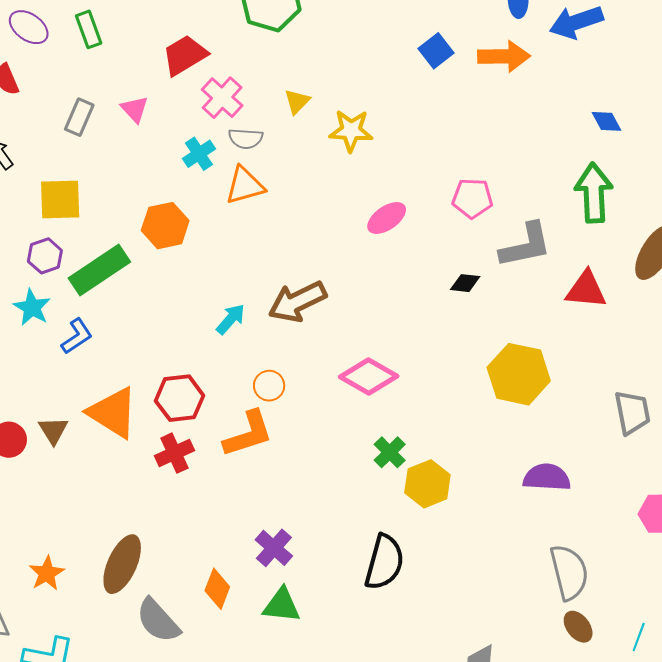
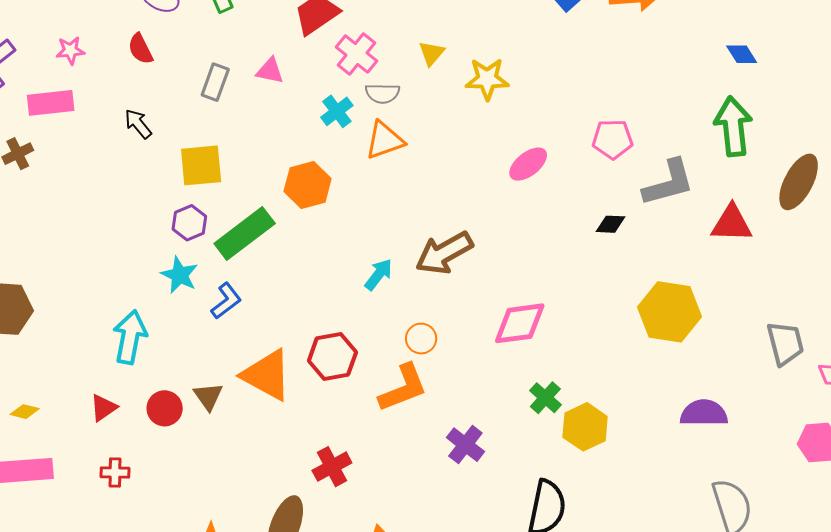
pink triangle: (135, 109) -> (270, 71), turned -32
pink diamond: (369, 376) -> (520, 323), turned -34
red cross: (174, 453) -> (332, 467), moved
purple cross: (274, 548) -> (465, 445), moved

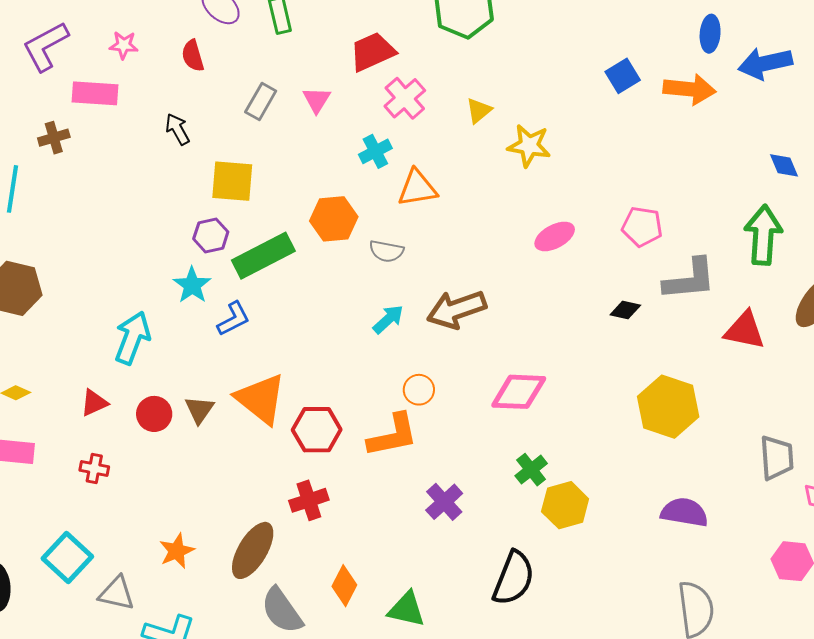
pink triangle: (270, 71) -> (317, 100), turned 40
gray semicircle: (382, 93) -> (386, 251), moved
red hexagon: (332, 357) -> (317, 430), moved

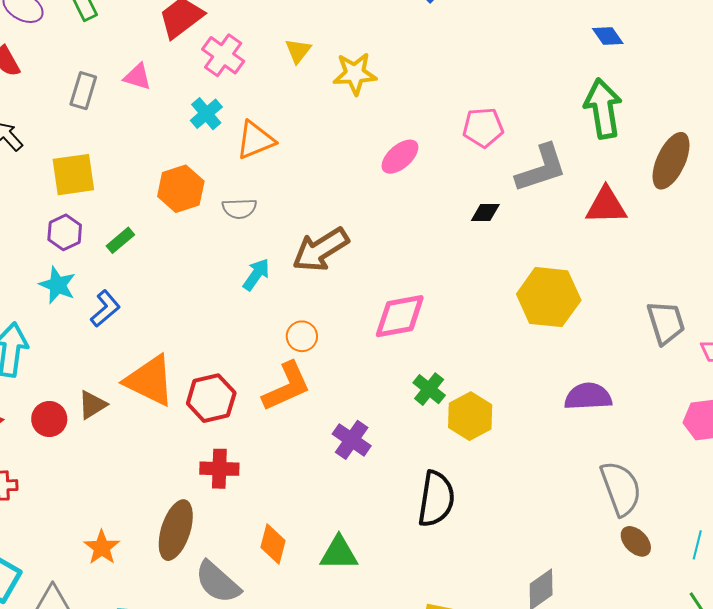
pink triangle: (317, 100) -> (137, 77), turned -32
green rectangle: (263, 256) -> (120, 240), size x0.5
brown triangle: (199, 410) -> (92, 405), turned 36
red cross: (309, 500) -> (219, 469), turned 33

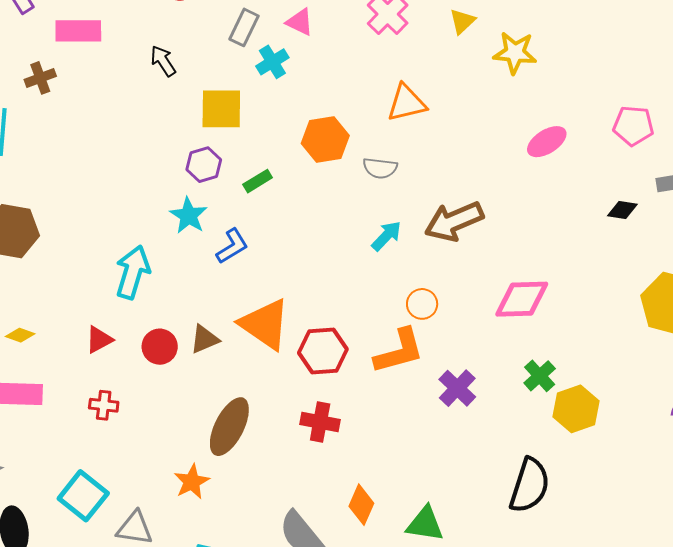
cyan cross: (206, 114) -> (272, 62), moved
purple cross: (352, 440) -> (457, 388), moved
brown ellipse: (176, 530) -> (229, 427), moved

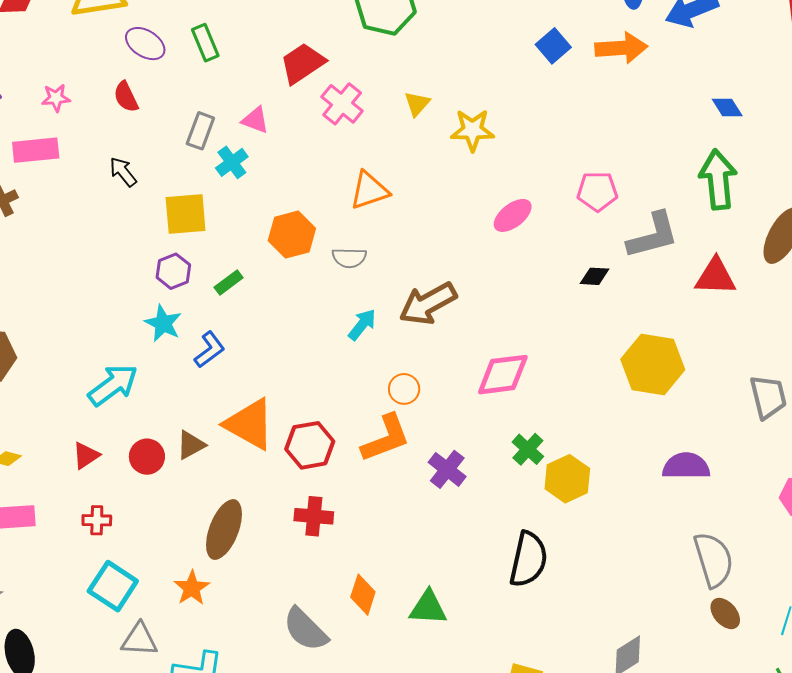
cyan arrow: (133, 272) -> (113, 385), turned 42
cyan square: (83, 496) -> (113, 586), moved

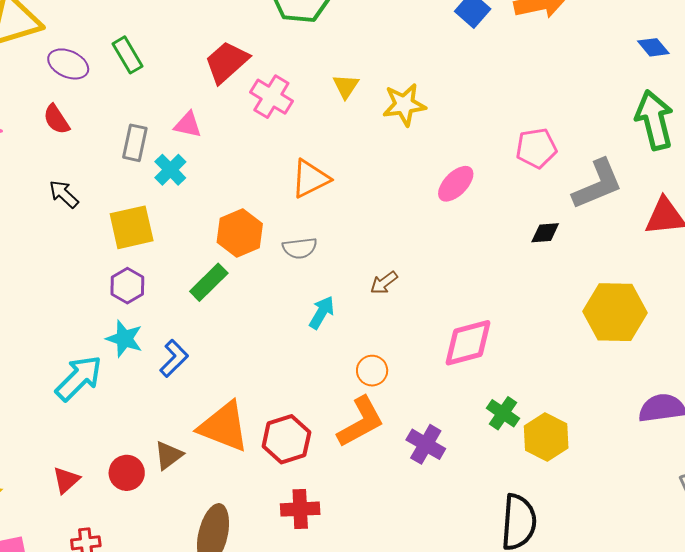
green rectangle: (229, 282) -> (209, 282), moved, size x1.4
brown arrow: (428, 304) -> (384, 283), size x0.5
cyan arrow: (113, 385) -> (79, 378), moved

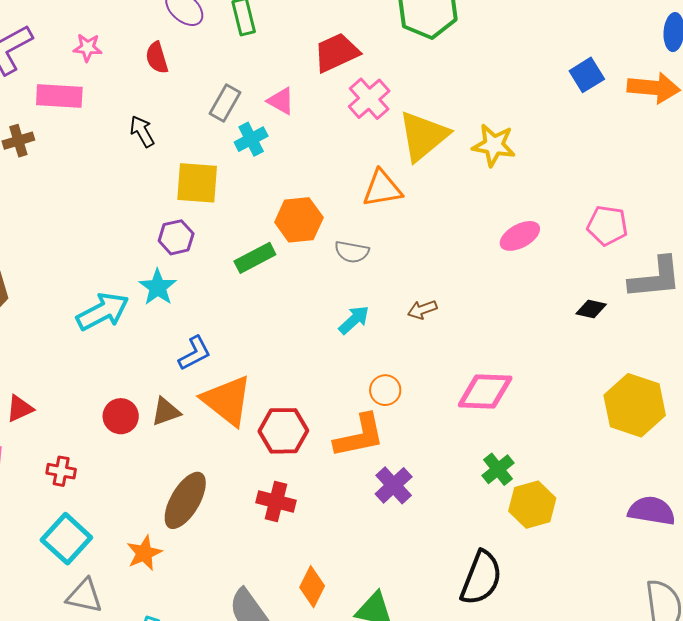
yellow triangle: (346, 86) -> (423, 136), moved, size x2.0
blue L-shape: (174, 358) -> (195, 353), moved
purple cross: (426, 444) -> (394, 485), moved
red triangle: (66, 480) -> (20, 409), moved

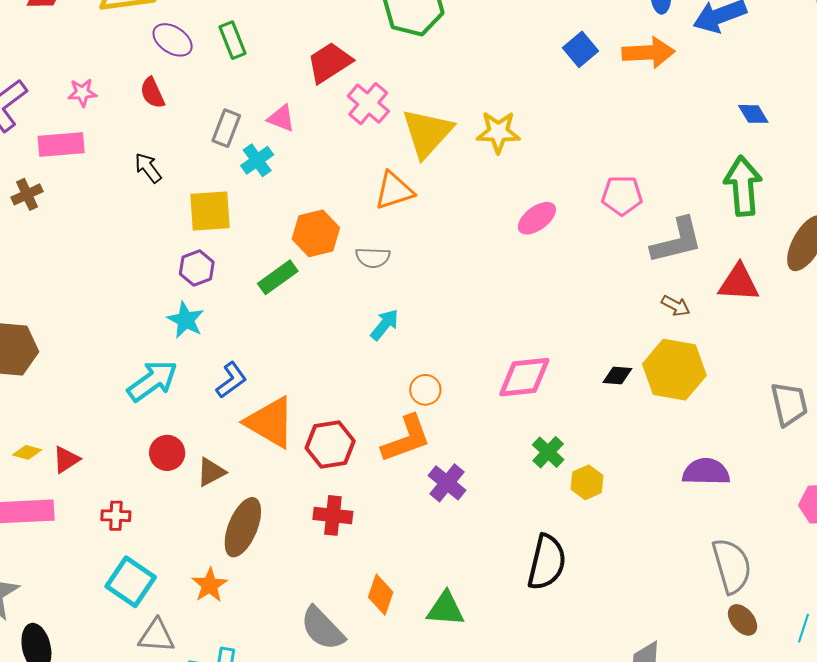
black diamond: (591, 309) -> (617, 375), moved
brown arrow: (422, 310) -> (676, 306), moved, turned -124
cyan arrow: (103, 312) -> (152, 381), moved
brown triangle: (166, 412) -> (211, 472), moved
yellow hexagon: (532, 505) -> (587, 482), size x0.7

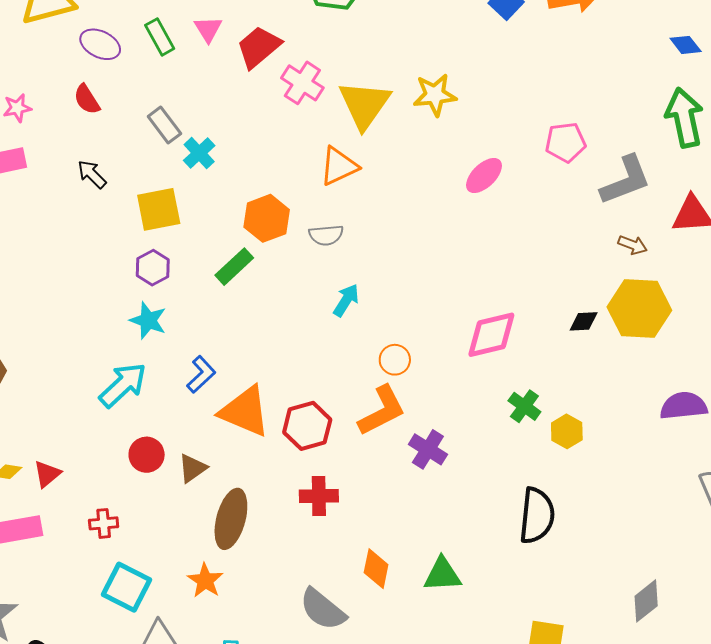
pink triangle: (281, 118) -> (208, 29), moved, turned 44
gray rectangle: (226, 128) -> (164, 125), turned -51

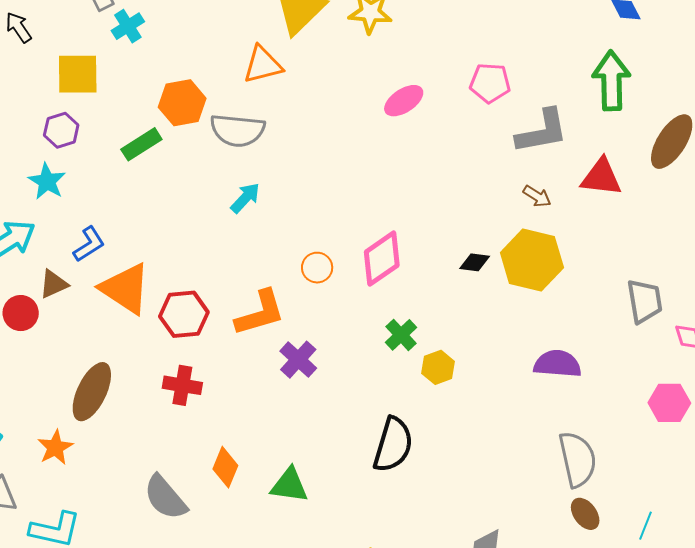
gray semicircle: (326, 235) -> (238, 130), size x1.6
pink diamond: (491, 335) -> (382, 259), turned -32
orange circle: (395, 360) -> (317, 268), moved
brown triangle: (193, 468) -> (54, 284), moved

